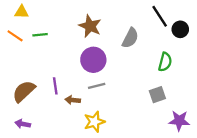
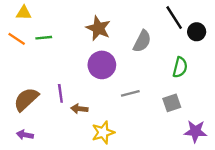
gray line: (97, 86) -> (130, 93), moved

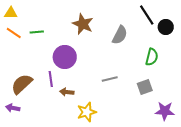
yellow triangle: (24, 13) -> (11, 13), moved
purple circle: (102, 65) -> (65, 57), moved
purple arrow: (25, 135) -> (13, 108), moved

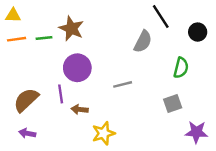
black line: (147, 15) -> (161, 17), moved
brown star: (83, 24) -> (71, 28), moved
orange line: (14, 33) -> (17, 39), turned -42
gray line: (110, 79) -> (123, 84), moved
purple arrow: (13, 108) -> (27, 133), moved

